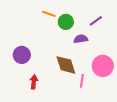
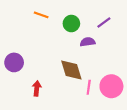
orange line: (49, 14) -> (41, 15), moved
purple circle: (22, 55) -> (14, 62), moved
pink circle: (103, 66) -> (111, 86), moved

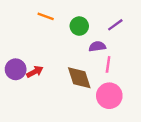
pink circle: (111, 86) -> (109, 96), moved
pink line: (89, 87) -> (108, 64), moved
red arrow: (37, 88) -> (35, 72), moved, turned 56

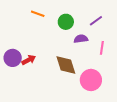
pink line: (108, 64) -> (102, 48), moved

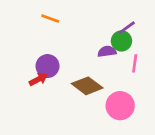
green circle: (66, 22) -> (121, 41), moved
purple circle: (13, 58) -> (48, 66), moved
brown diamond: (66, 65) -> (87, 86), turned -35

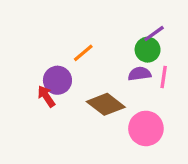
orange line: (50, 18) -> (83, 53), moved, turned -60
purple semicircle: (107, 52) -> (140, 74), moved
red arrow: (38, 79) -> (46, 96), turned -96

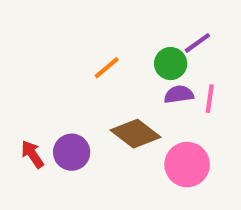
green circle: (148, 50) -> (171, 64), moved
purple circle: (57, 80) -> (72, 152), moved
red arrow: (46, 96) -> (32, 154), moved

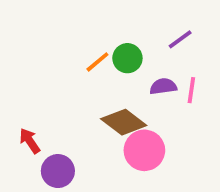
green circle: (171, 64) -> (127, 58), moved
purple circle: (72, 152) -> (58, 171), moved
pink circle: (187, 165) -> (144, 150), moved

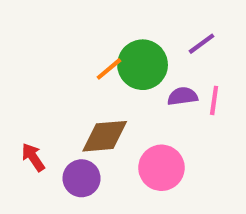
green circle: (127, 58) -> (143, 65), size x1.5
brown diamond: (124, 122) -> (105, 136), moved, turned -42
purple circle: (58, 171) -> (82, 178), moved

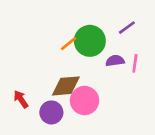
pink circle: (161, 168) -> (85, 101), moved

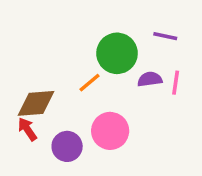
purple line: (127, 28) -> (165, 36), turned 48
orange line: (69, 43) -> (89, 83), moved
brown diamond: (66, 86) -> (36, 103), moved

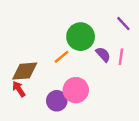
purple line: (165, 36) -> (123, 24), moved, turned 35
purple semicircle: (150, 79) -> (103, 54), turned 56
purple circle: (67, 146) -> (57, 101), moved

